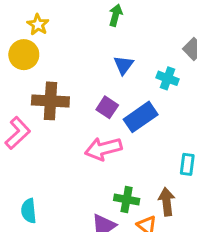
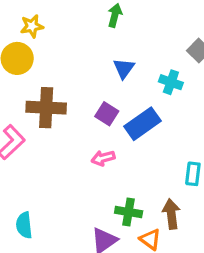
yellow star: (38, 25) -> (32, 26), turned 30
pink arrow: (103, 149) -> (103, 158), size x0.6

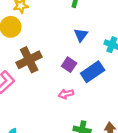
brown cross: (46, 108) -> (29, 60), turned -30

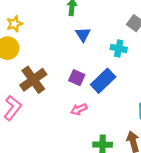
blue triangle: (81, 35) -> (83, 34), moved

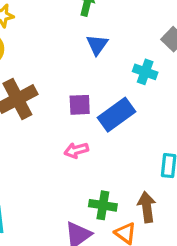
purple square: (77, 78) -> (80, 105), turned -35

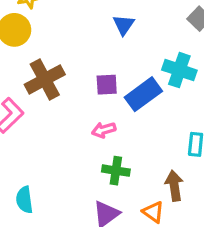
cyan cross: (145, 72) -> (179, 70), moved, size x1.4
green cross: (103, 205) -> (116, 171), moved

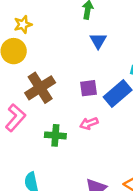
green cross: (116, 171) -> (55, 135), moved

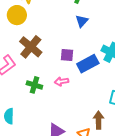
brown cross: (40, 88) -> (31, 47), turned -30

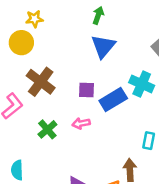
blue triangle: (82, 21) -> (103, 46), size x1.5
green cross: (34, 85) -> (47, 129), turned 35

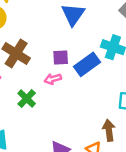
pink arrow: (81, 123) -> (53, 79), moved

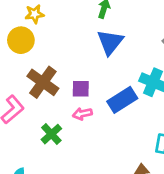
purple square: (61, 57) -> (81, 89), moved

